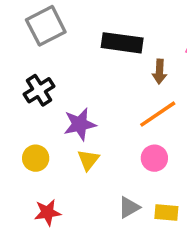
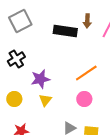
brown arrow: (160, 72) -> (87, 21), moved

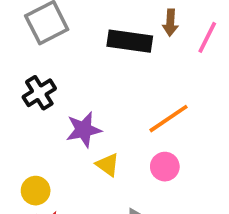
yellow circle: (14, 99) -> (36, 191), moved
yellow triangle: (45, 100) -> (108, 165), moved, turned -32

